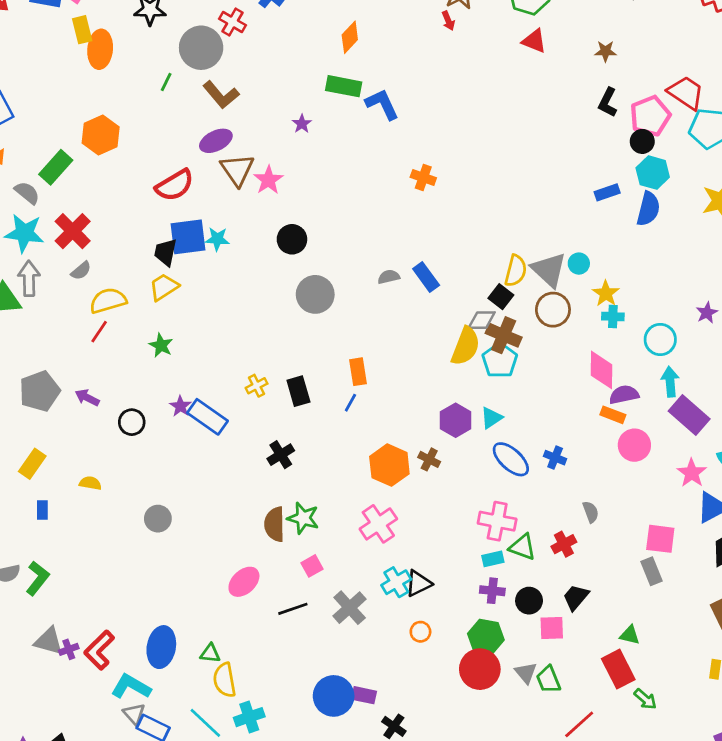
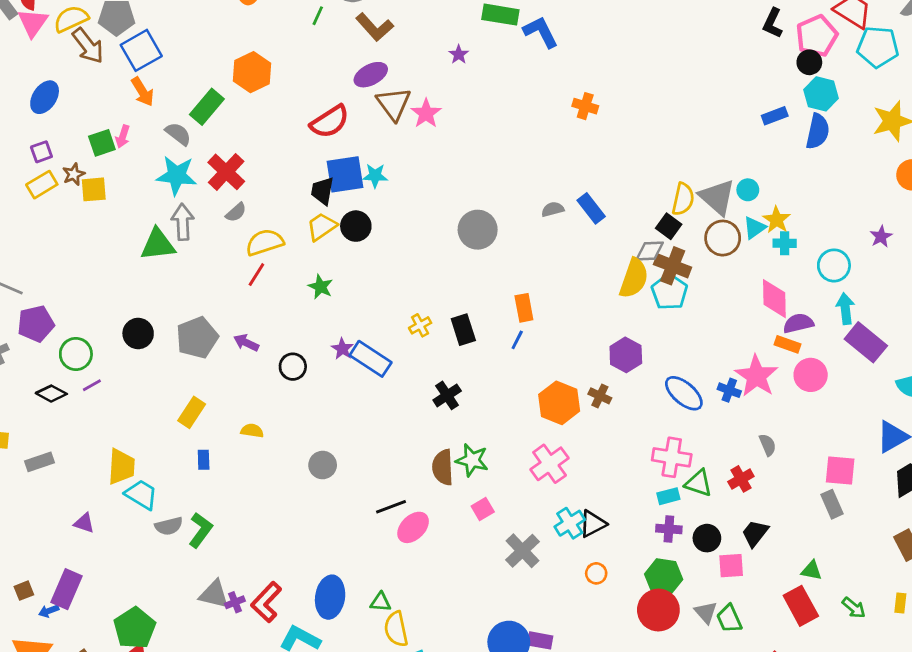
black circle: (292, 239) -> (356, 226), moved
cyan triangle: (491, 418) -> (754, 228), moved
pink star: (692, 473) -> (756, 376), moved, size x1.4
black line: (293, 609) -> (391, 507), moved
green arrow: (645, 699) -> (854, 608), moved

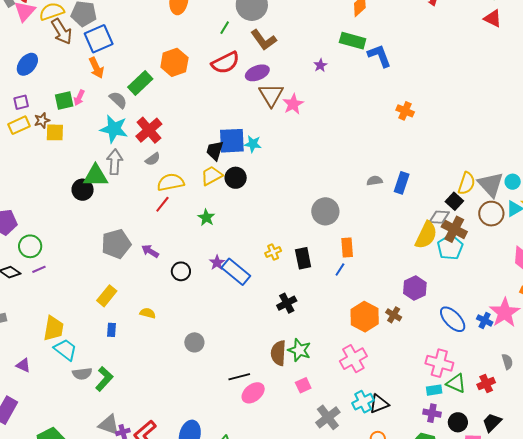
red semicircle: (330, 122) -> (225, 63), moved
blue rectangle: (591, 208) -> (402, 183), turned 50
gray circle: (478, 230) -> (325, 211), moved
black circle: (138, 333) -> (83, 190), moved

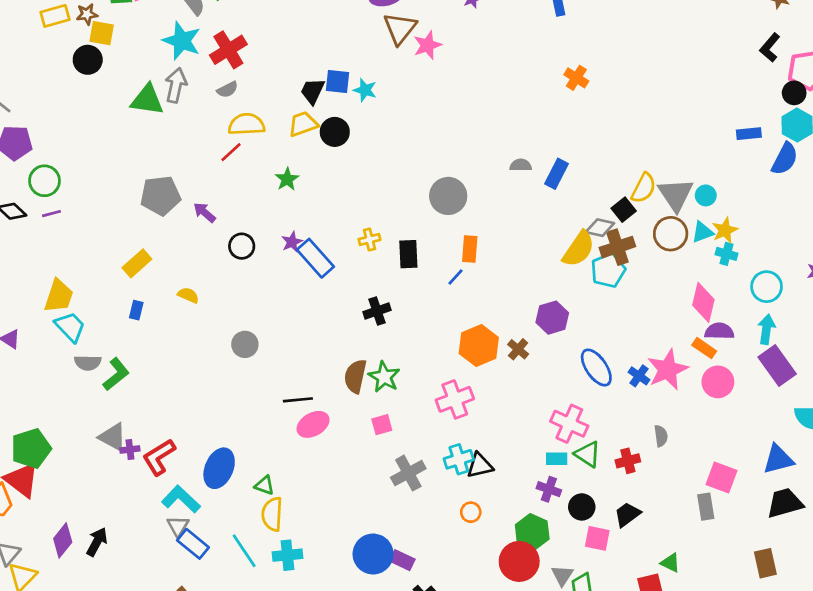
blue square: (232, 141) -> (338, 81), size x0.7
black circle: (83, 190) -> (88, 60), moved
brown cross: (454, 229) -> (617, 247), turned 35

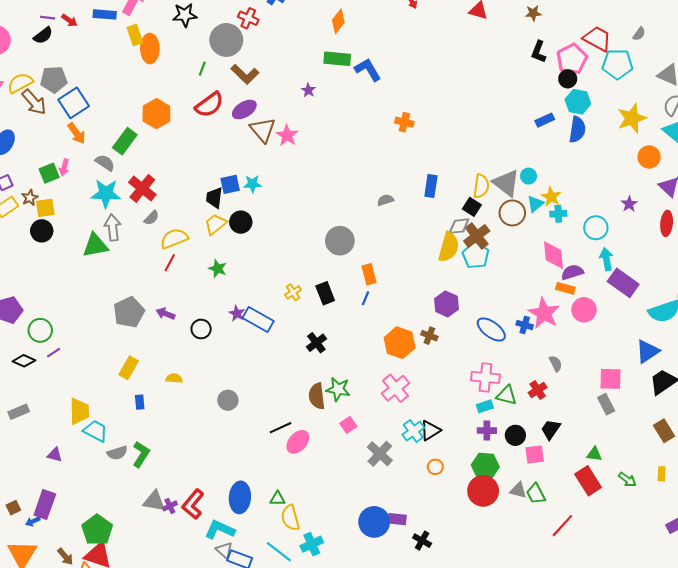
blue rectangle: (556, 174) -> (431, 186), moved
gray triangle: (562, 575) -> (518, 490), turned -30

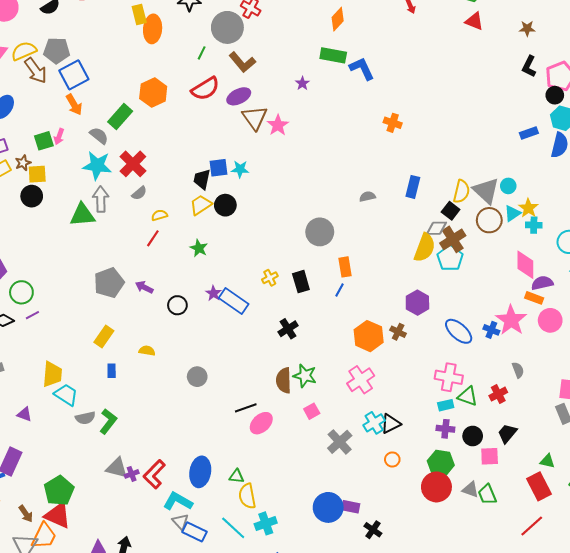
yellow semicircle: (174, 239) -> (159, 215), size x0.6
red line: (562, 526) -> (532, 526), moved

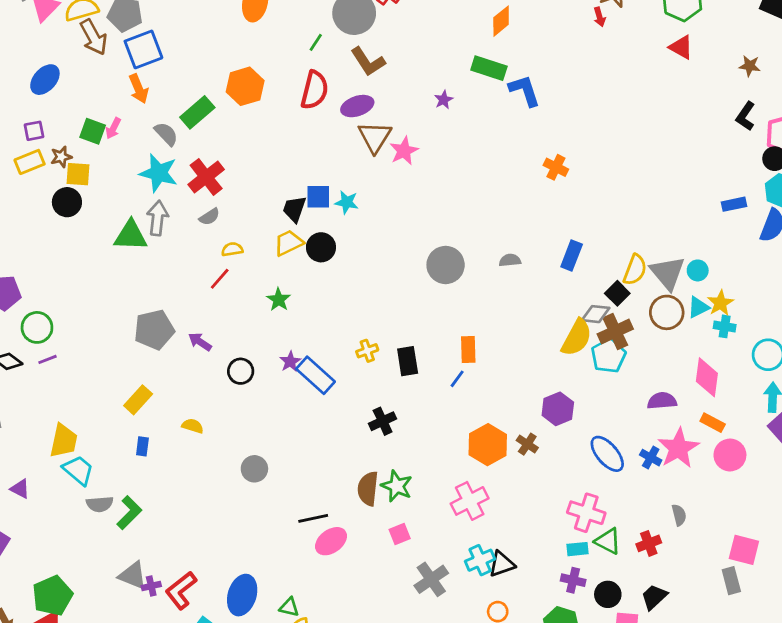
red semicircle: (205, 89) -> (315, 90), turned -52
green square: (44, 141) -> (93, 131), turned 30
gray circle: (320, 232) -> (446, 265), moved
purple semicircle: (542, 283) -> (662, 401), moved

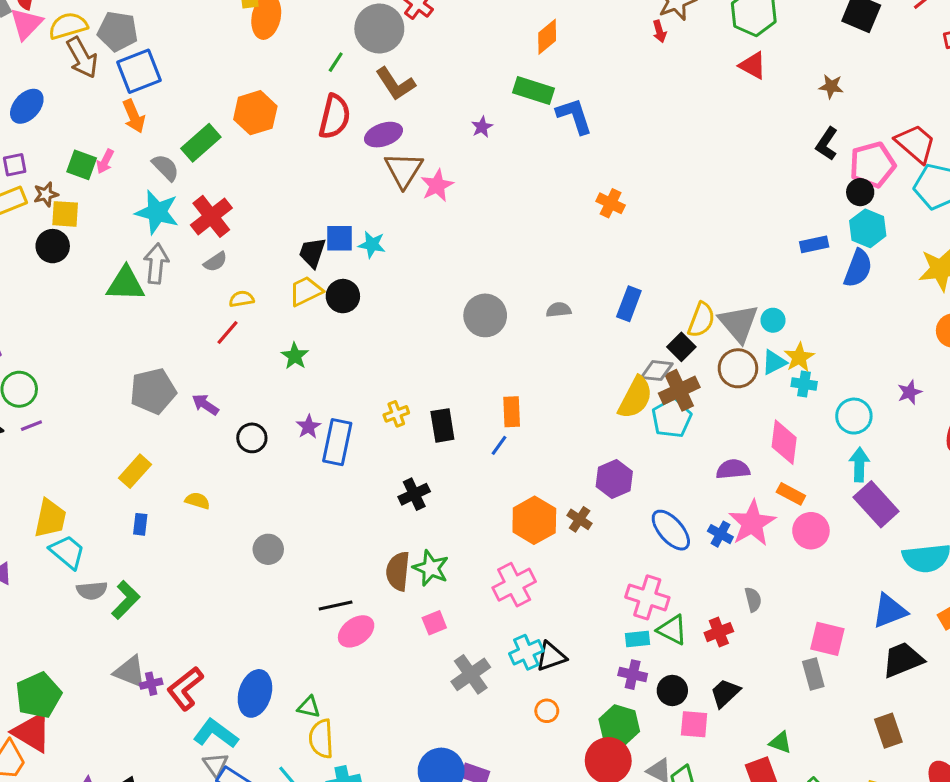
blue rectangle: (315, 375) -> (337, 442), turned 60

